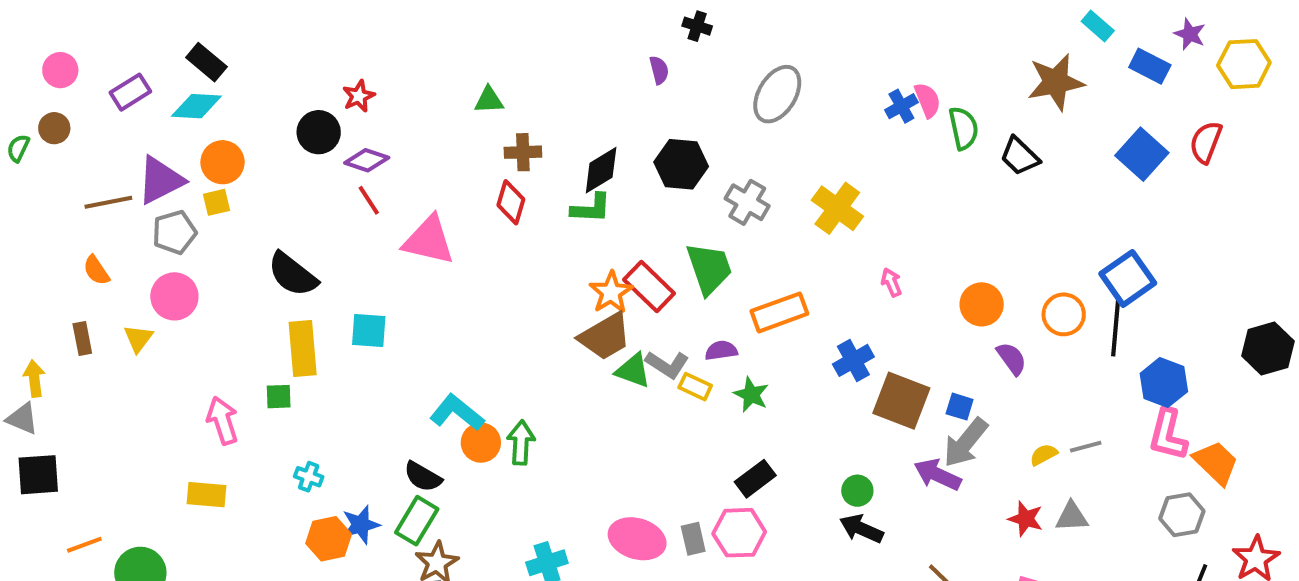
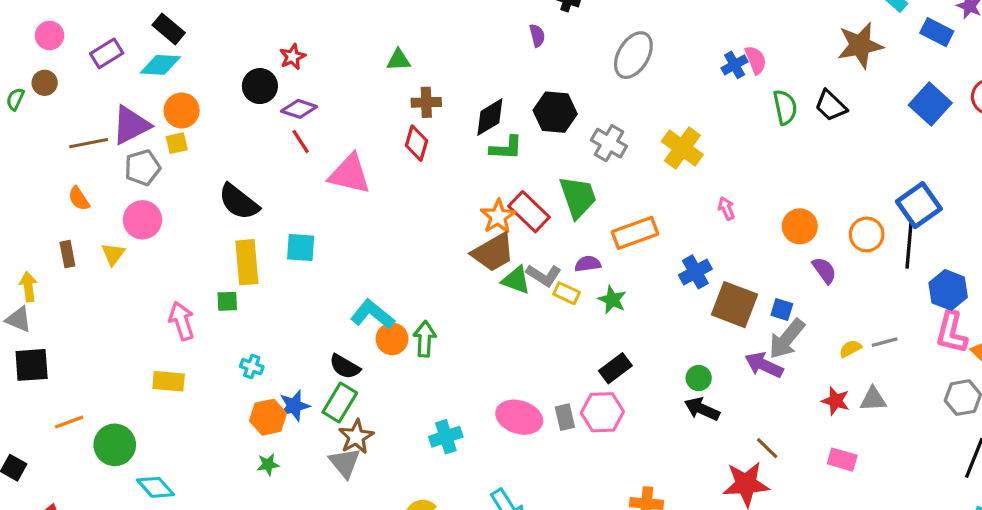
green semicircle: (964, 128) -> (785, 107), moved
green L-shape: (591, 208) -> (506, 148), moved

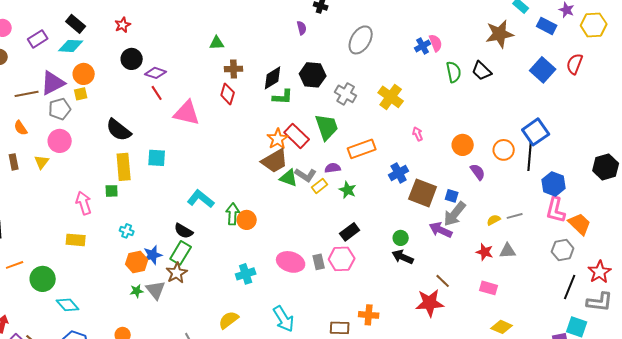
red star: (293, 57) -> (123, 25), moved
yellow rectangle: (567, 293) -> (320, 186), turned -63
orange circle: (392, 339) -> (247, 220), moved
brown star: (356, 437) -> (177, 273), moved
gray triangle: (345, 463) -> (156, 290), moved

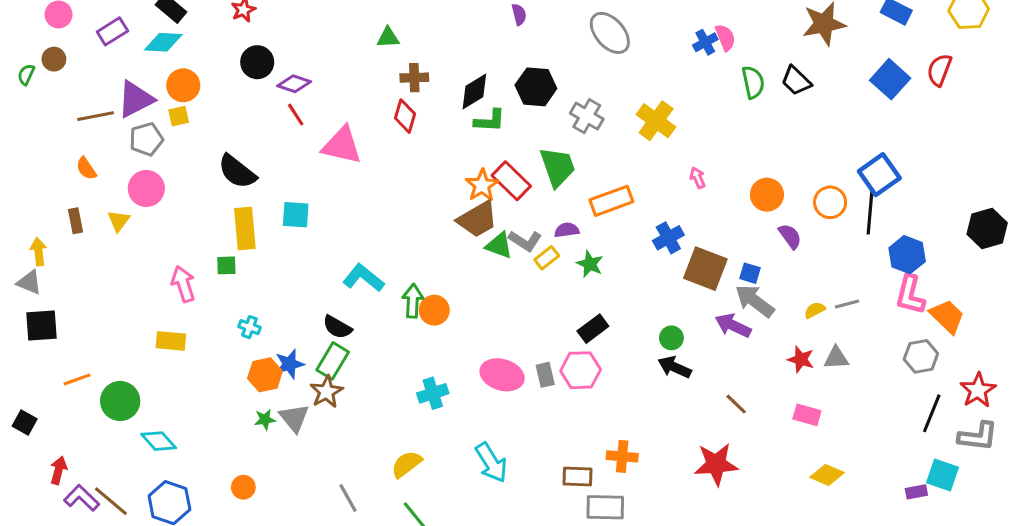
gray ellipse: (361, 40) -> (610, 33), turned -72
gray arrow: (455, 214) -> (755, 301), turned 88
red star: (430, 303) -> (716, 464), moved

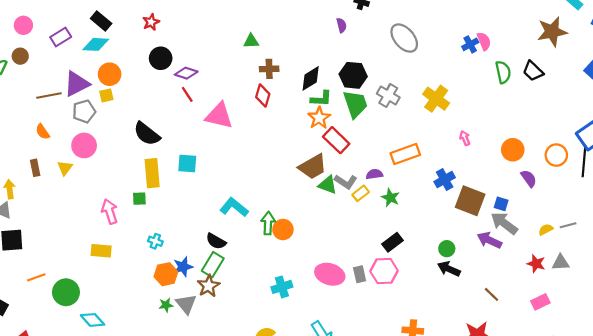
green trapezoid: (557, 167) -> (355, 104), moved
orange star: (482, 185) -> (319, 118), moved
pink rectangle: (807, 415) -> (540, 302), turned -42

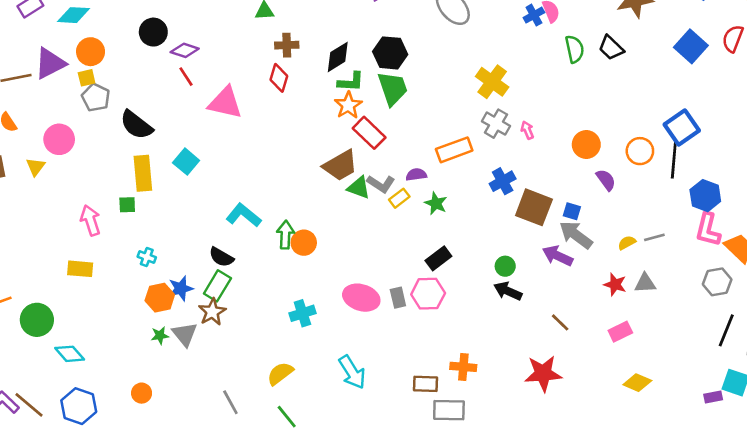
gray cross: (388, 95) -> (496, 124), moved
gray pentagon: (84, 111) -> (96, 97), moved, turned -30
cyan square: (187, 164) -> (186, 162), turned 36

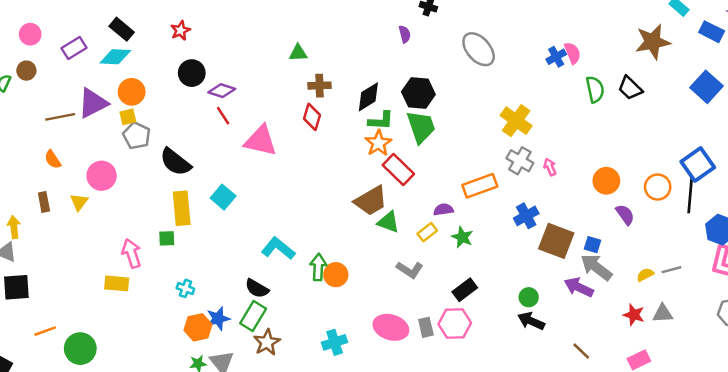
gray L-shape: (381, 184) -> (410, 270), moved
yellow rectangle: (80, 269) -> (117, 283), moved
brown star: (212, 312) -> (267, 342), moved

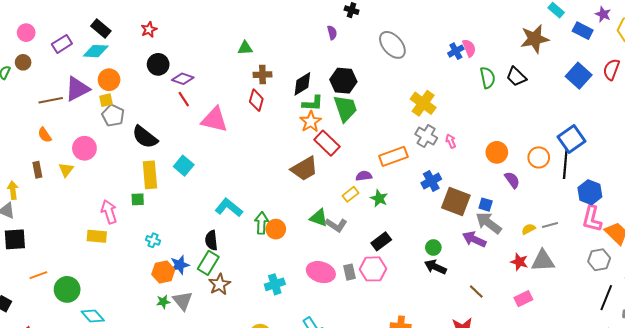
green triangle: (388, 222) -> (319, 218), moved
black semicircle: (257, 288) -> (211, 240), turned 54
gray triangle: (663, 314) -> (543, 261), size x1.4

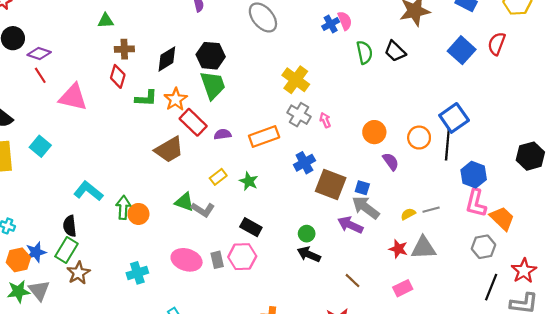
green L-shape: (313, 103) -> (146, 98), moved
purple semicircle: (364, 176) -> (223, 134), moved
black rectangle: (381, 241) -> (251, 227), turned 66
green star: (163, 302) -> (18, 291), size x1.5

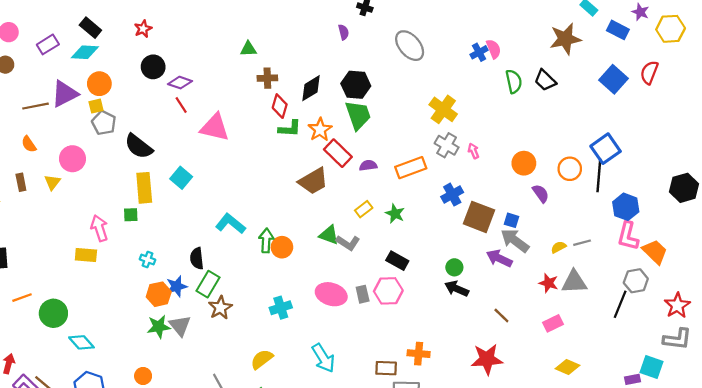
red diamond: (118, 76) -> (280, 106), moved
black semicircle: (70, 226) -> (197, 258), moved
black line: (491, 287) -> (620, 304), moved

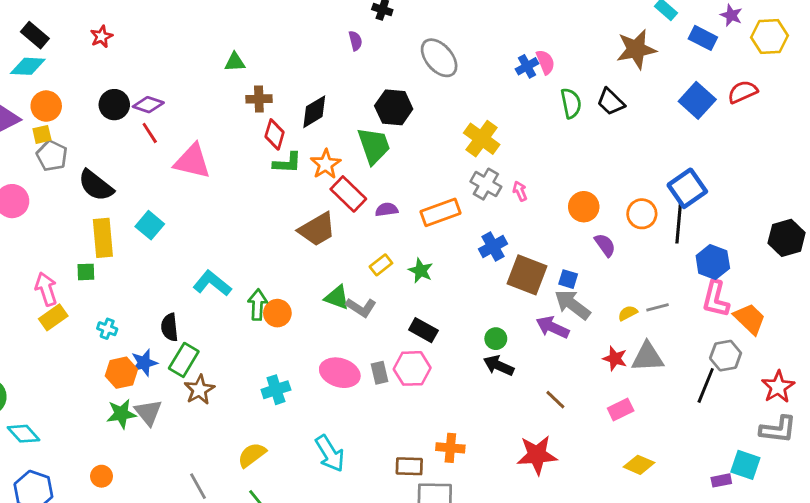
black circle: (153, 67) -> (114, 105), moved
red semicircle: (649, 72) -> (743, 92), turned 45
black hexagon: (356, 85) -> (394, 107), moved
yellow rectangle: (86, 255) -> (53, 317), moved, turned -40

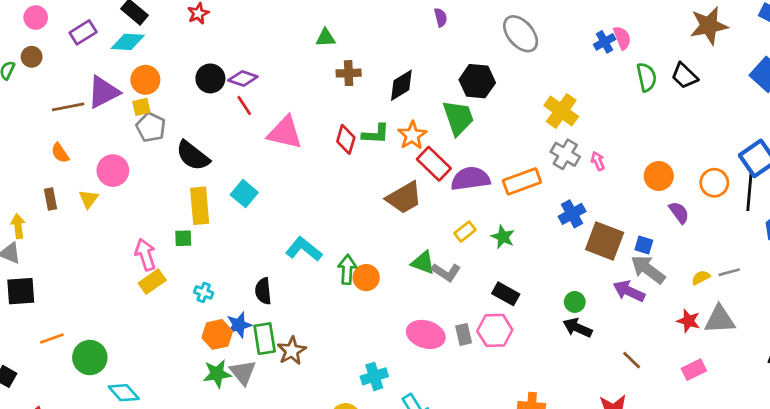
red diamond: (275, 134) -> (346, 139), moved
purple semicircle: (387, 210) -> (470, 179), size x1.8
green rectangle: (184, 360) -> (265, 339), moved, turned -40
cyan cross: (276, 390) -> (374, 376), moved

